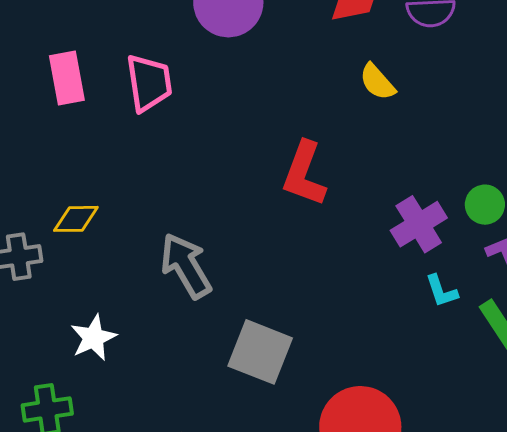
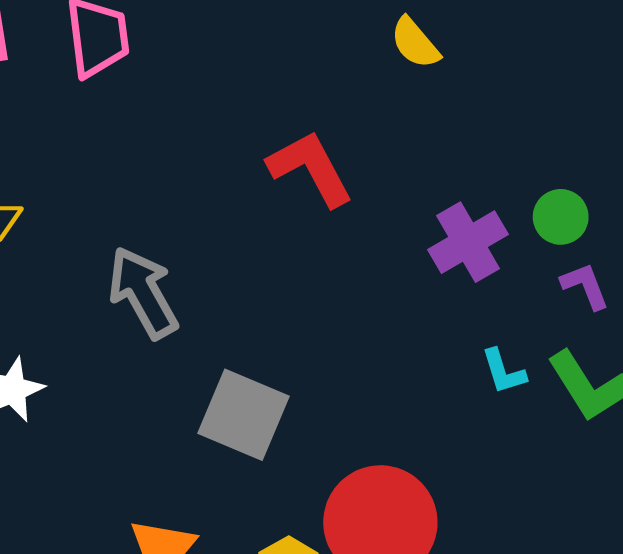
red L-shape: (304, 174) -> (310, 168), turned 130
cyan L-shape: (441, 291) -> (504, 372), moved

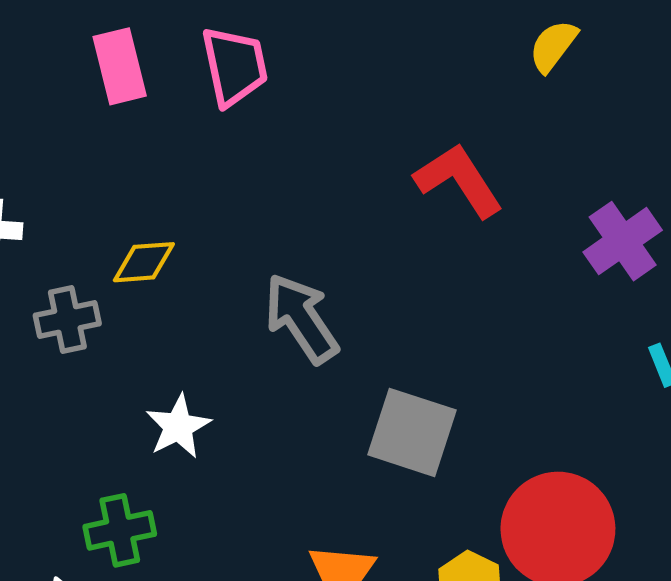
yellow semicircle: (415, 43) -> (553, 46), turned 82

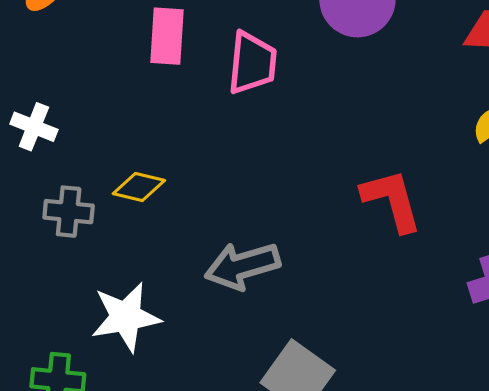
gray arrow: (301, 318) -> (242, 266), turned -90
white star: (178, 426) -> (126, 317), size x1.4

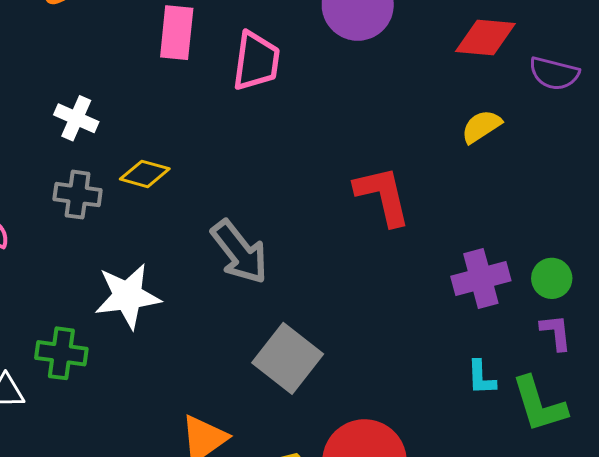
white cross: (34, 127) -> (76, 118), moved
gray arrow: (242, 266) -> (240, 252), turned -114

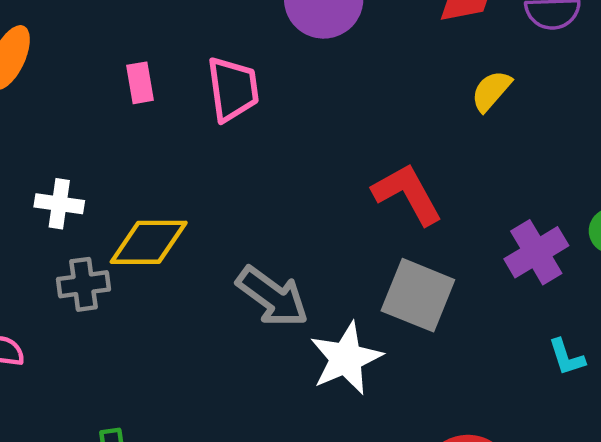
pink rectangle: (177, 33) -> (140, 83), size x0.7
yellow diamond: (145, 174) -> (149, 242), size x1.5
white star: (128, 296) -> (346, 358), moved
gray square: (288, 358) -> (418, 295), moved

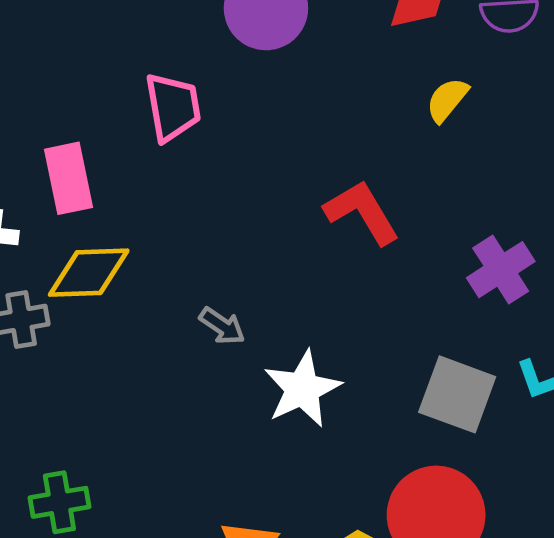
pink rectangle: (140, 83) -> (68, 178), moved, size x1.6
gray square: (418, 295) -> (457, 394), moved
gray arrow: (272, 297) -> (222, 326), size x0.6

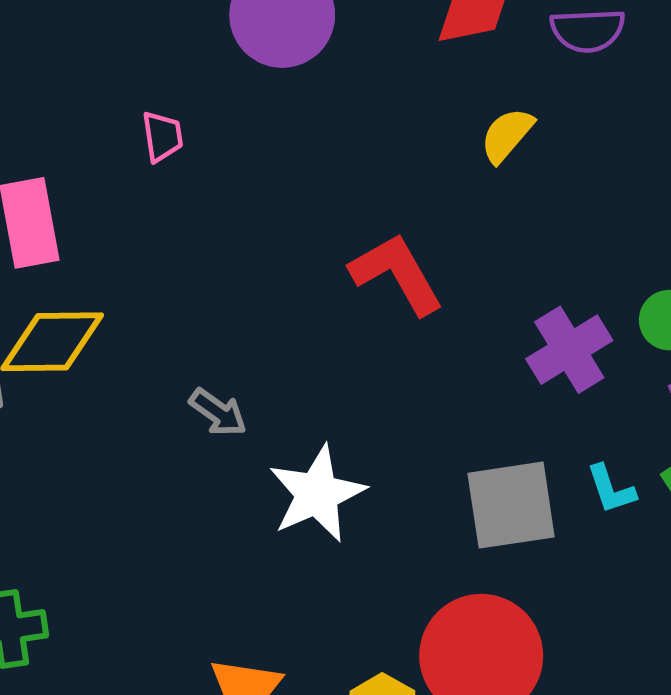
pink trapezoid: (173, 107) -> (162, 136), size x0.6
gray square: (457, 394) -> (511, 505), turned -30

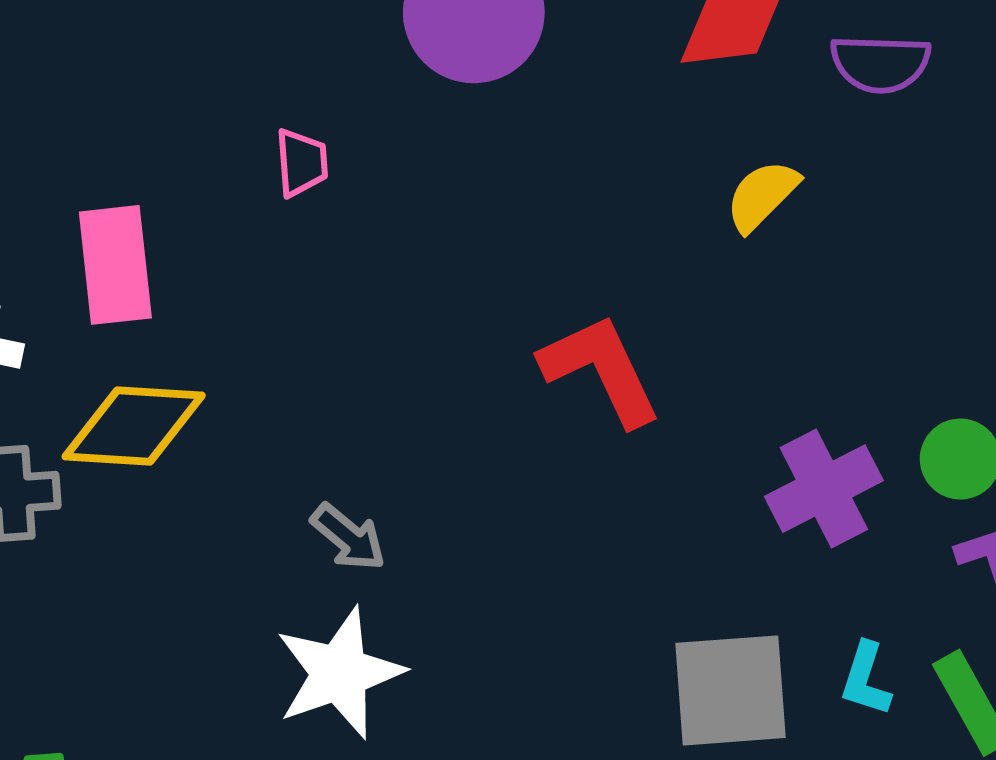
cyan L-shape: (611, 489) -> (866, 679), turned 32
white star: (317, 494) -> (339, 673), moved

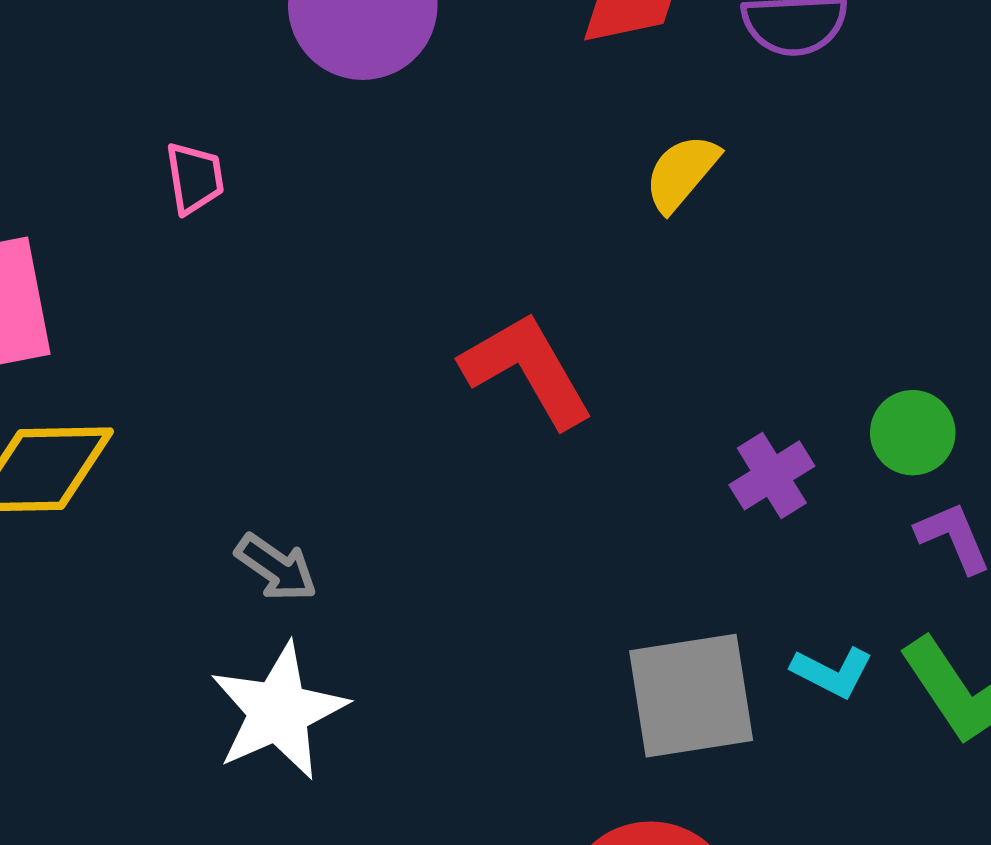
purple cross: (824, 489) -> (772, 475), size x0.7
cyan L-shape: (866, 679) -> (832, 672), turned -76

